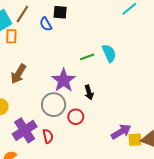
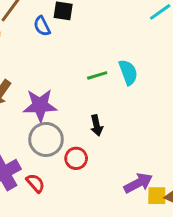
purple star: (64, 80) -> (40, 105), moved, turned 30
red semicircle: (48, 136) -> (35, 183), turned -32

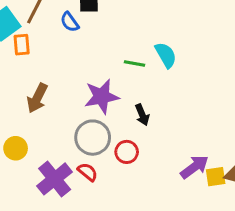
green line: (97, 75) -> (134, 63), turned 36
purple star: (40, 105) -> (102, 97), moved
red semicircle: (35, 183) -> (88, 172), moved

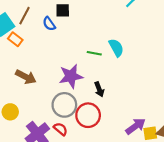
orange rectangle: (22, 45) -> (15, 39), turned -48
brown arrow: (37, 98) -> (26, 77), turned -90
red circle: (127, 152) -> (88, 115), size x1.5

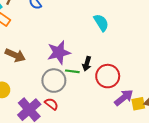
green line: (94, 53) -> (72, 71), moved
black arrow: (99, 89) -> (87, 64), turned 40
red circle: (88, 115) -> (108, 76), moved

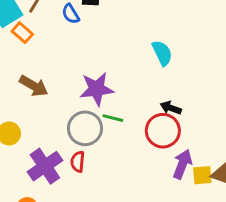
black arrow: (87, 64) -> (171, 108), moved, turned 88
purple arrow: (124, 98) -> (182, 164), turned -36
red semicircle: (51, 104) -> (78, 162), turned -128

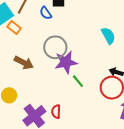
green line: (113, 118) -> (78, 81), turned 40
gray circle: (85, 128) -> (55, 47), moved

